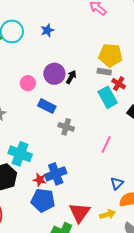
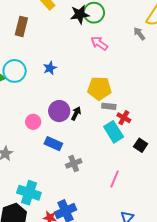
yellow pentagon: (110, 55) -> (99, 88), moved
gray cross: (66, 127) -> (74, 163), turned -35

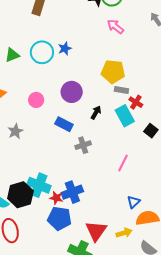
cyan circle: (15, 71) -> (42, 52), moved
black arrow: (76, 114) -> (96, 113), moved
pink circle: (33, 122) -> (36, 100), moved
cyan cross: (29, 193) -> (39, 185), moved

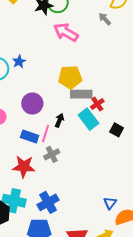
pink arrow: (115, 27) -> (66, 32), size x1.4
gray rectangle: (121, 90) -> (81, 94), size x1.5
red cross: (136, 102) -> (97, 104), turned 32
pink line: (123, 163) -> (46, 133), moved
red star: (56, 198) -> (24, 167), moved, size x1.6

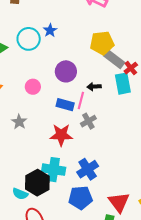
gray rectangle: (81, 94) -> (114, 59), turned 40
cyan rectangle: (88, 119) -> (123, 84), turned 30
black arrow: (59, 120) -> (94, 87), turned -112

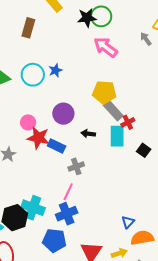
pink line: (81, 101) -> (68, 192), moved
red star: (61, 135) -> (38, 138), moved

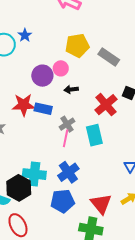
gray rectangle: (113, 110) -> (109, 57), moved
pink circle: (28, 122) -> (61, 68), moved
red cross: (128, 122) -> (106, 105), moved, size x1.6
cyan rectangle: (117, 136) -> (94, 135), moved
pink line: (68, 192) -> (66, 138), moved

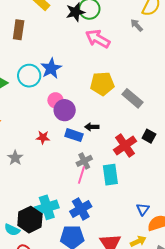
blue star: (25, 35) -> (51, 68), size x1.5
pink circle: (61, 68) -> (55, 100), moved
red star: (24, 105) -> (43, 137), size x0.6
blue rectangle: (43, 109) -> (74, 135), moved
cyan cross: (34, 174) -> (47, 207), turned -30

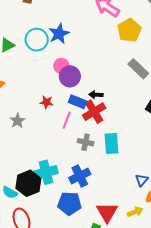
yellow pentagon: (102, 84) -> (129, 30), moved, turned -30
red cross: (125, 145) -> (94, 112), moved
gray cross: (84, 161) -> (86, 142), moved, turned 35
pink line: (81, 175) -> (67, 120), moved

